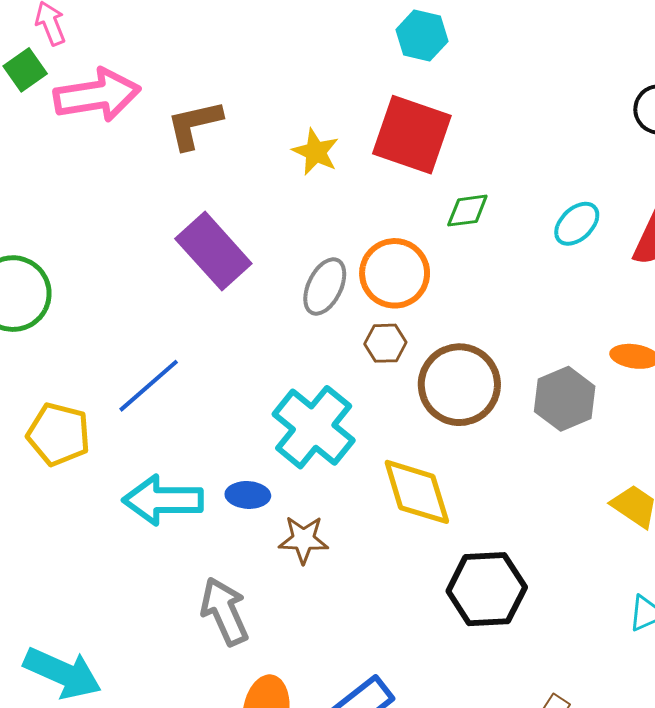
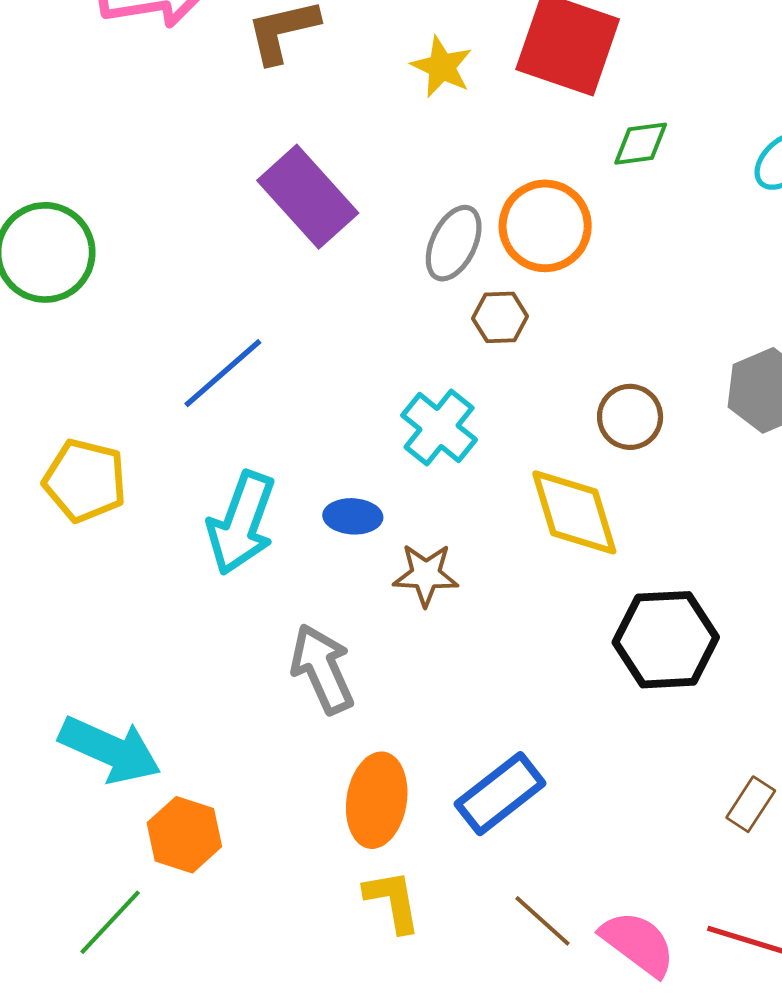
brown hexagon: (385, 343) -> (500, 317), moved
brown circle: (459, 385) -> (630, 417), moved, size x0.6
cyan cross: (314, 427) -> (439, 428), size x0.7
yellow pentagon: (59, 434) -> (85, 481), moved
cyan arrow: (163, 500) -> (241, 523), turned -70

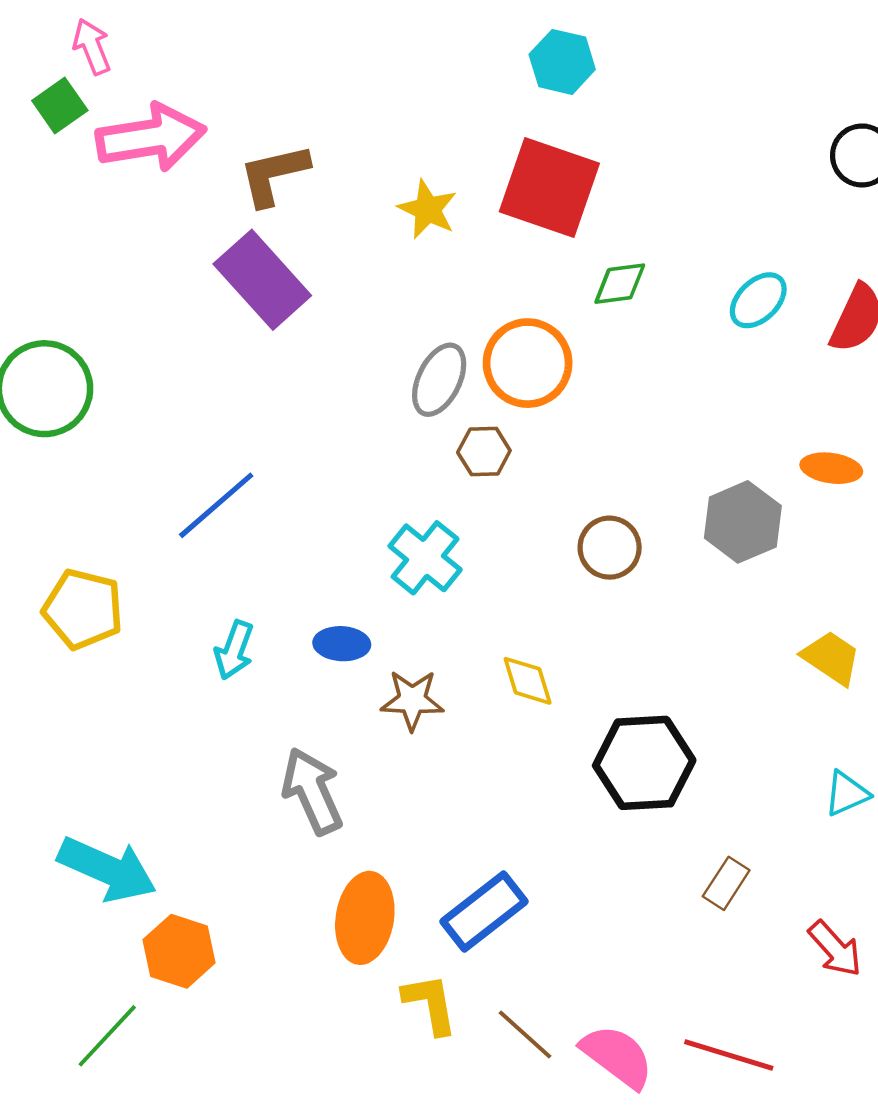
purple rectangle: (308, 197) -> (262, 280), moved
yellow diamond: (574, 512) -> (528, 681), moved, size x0.6
cyan arrow: (241, 523) -> (234, 650), size x0.6
brown rectangle: (751, 804) -> (726, 883), moved
yellow L-shape: (393, 901) -> (430, 1004), moved

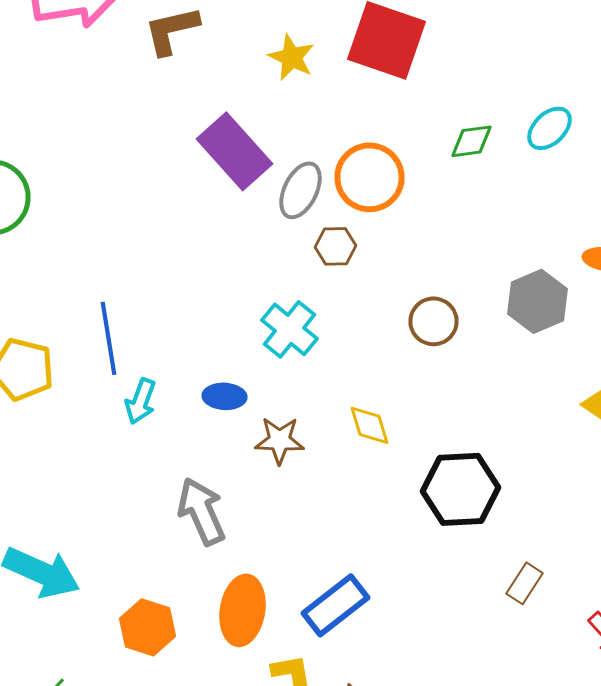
purple rectangle: (262, 280) -> (234, 151), moved
green diamond: (620, 284) -> (472, 141), moved
blue line: (216, 505) -> (108, 338), moved, turned -58
orange hexagon: (179, 951) -> (148, 627), moved

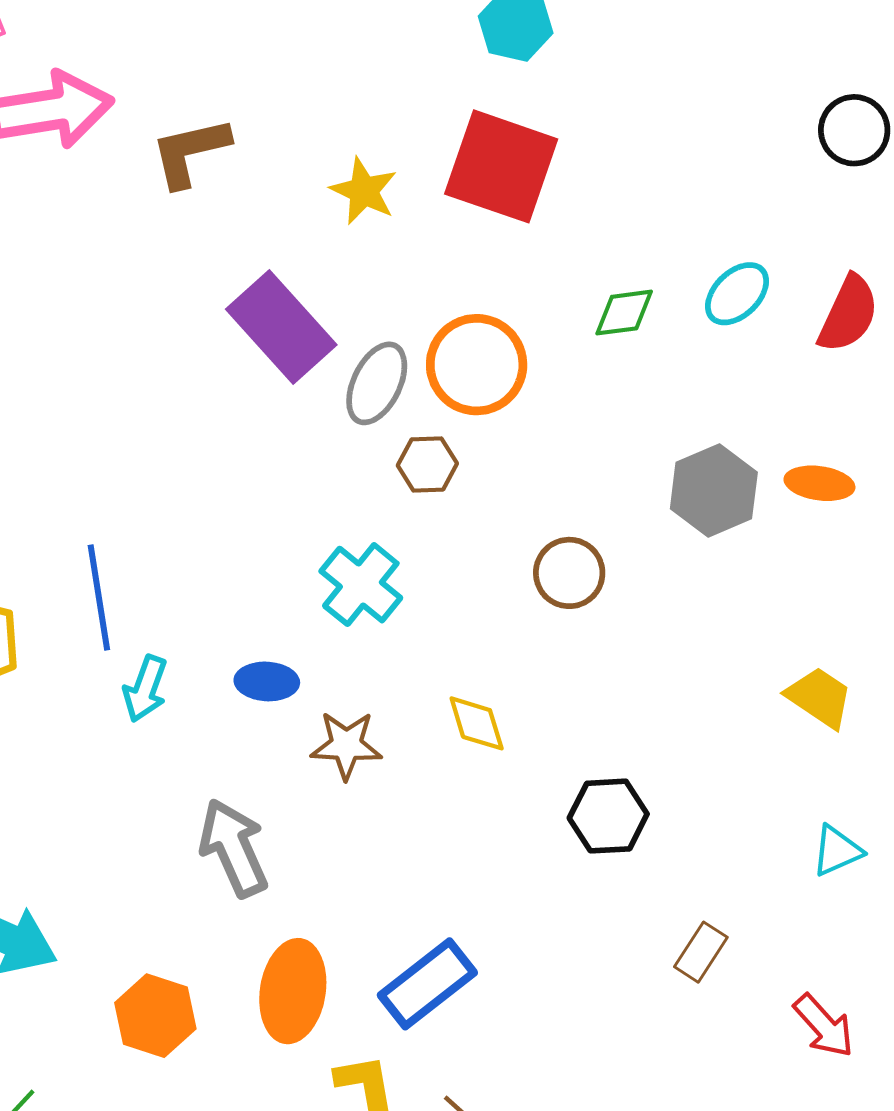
gray hexagon: (538, 301) -> (714, 490), moved
black hexagon: (460, 489) -> (608, 816), size x0.7

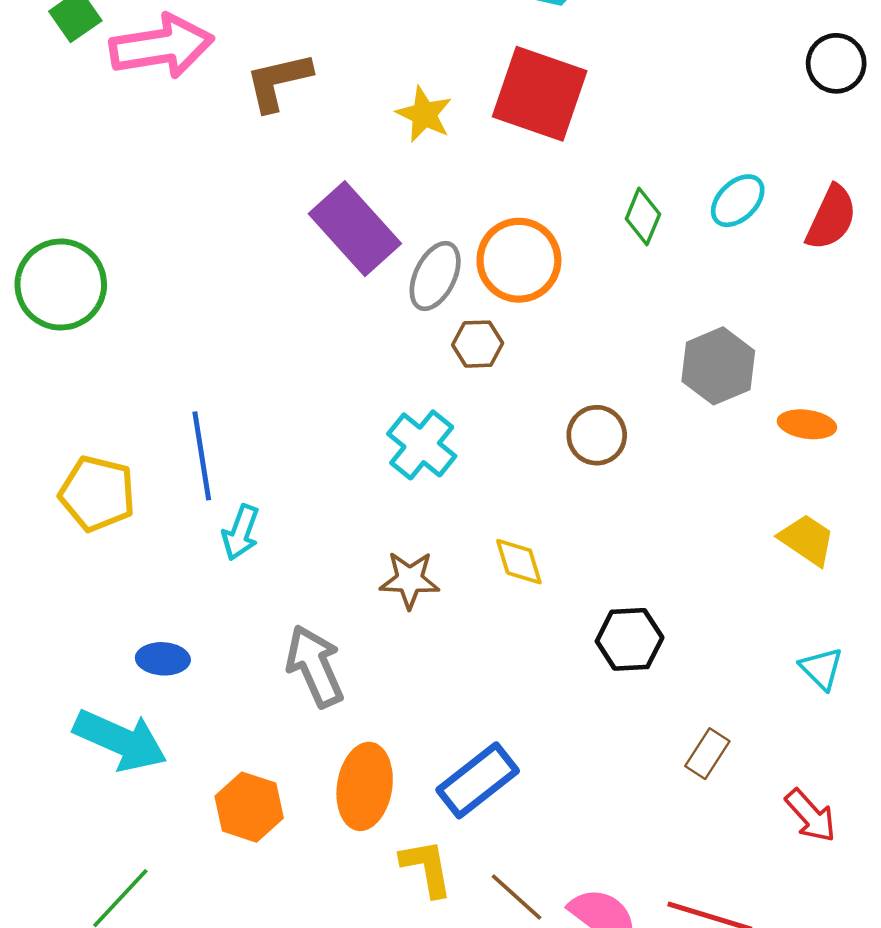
green diamond: (624, 313) -> (643, 216), turned -60
orange ellipse: (819, 483) -> (807, 424), moved
blue ellipse: (267, 681) -> (163, 659), moved
cyan triangle: (837, 851) -> (822, 669), turned -51

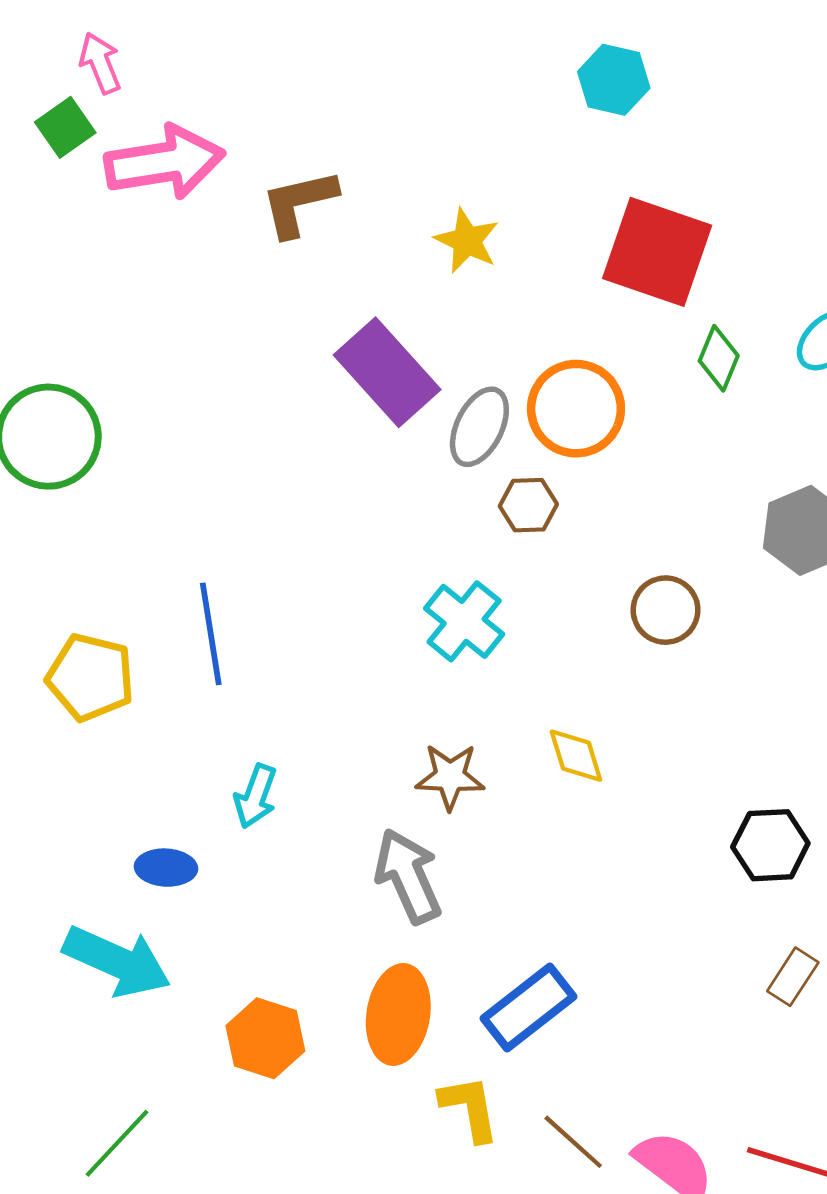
red square: (540, 94) -> (657, 252), moved
cyan arrow: (241, 532) -> (256, 796), moved
black hexagon: (630, 639) -> (770, 845), moved
gray arrow: (315, 666) -> (408, 876), moved

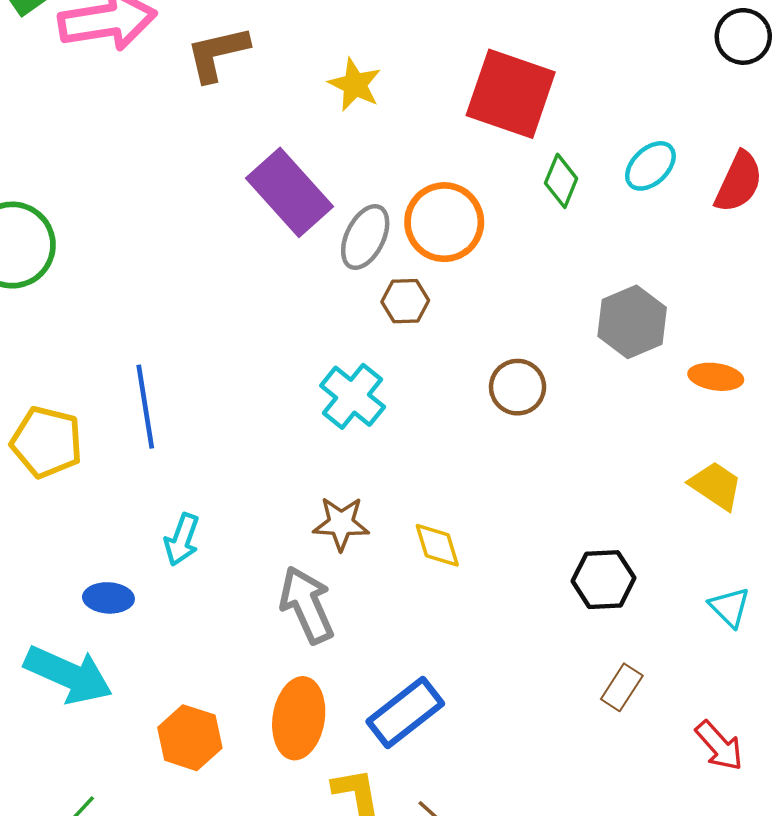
yellow diamond: (576, 756) -> (437, 545), moved

